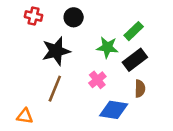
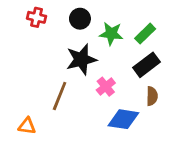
green star: (107, 47) -> (111, 34), moved
black star: (56, 51) -> (81, 59), moved

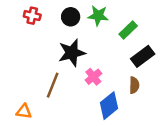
green star: (111, 34) -> (98, 16), moved
black rectangle: (147, 65) -> (143, 56), moved
blue diamond: (123, 119) -> (109, 106), turned -48

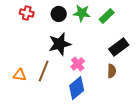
green rectangle: (128, 30) -> (107, 16), moved
blue diamond: (109, 106) -> (77, 88), moved
orange triangle: (24, 112) -> (20, 75), moved

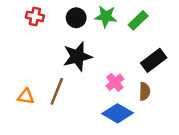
pink cross: (78, 64) -> (115, 82), moved
blue diamond: (77, 88) -> (117, 113), moved, turned 70

